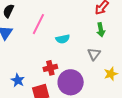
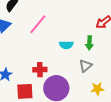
green arrow: (101, 30) -> (89, 43), moved
cyan semicircle: (63, 39) -> (66, 45), moved

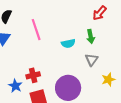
pink line: (38, 24) -> (36, 30), turned -45
red cross: (40, 70) -> (33, 75), moved

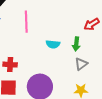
gray triangle: (92, 60) -> (81, 64), moved

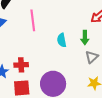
cyan semicircle: (53, 44) -> (62, 40), turned 80

